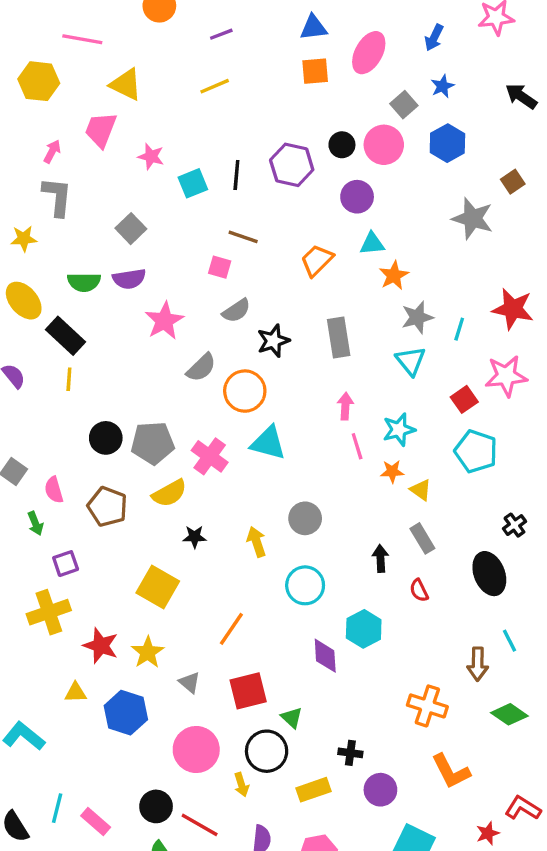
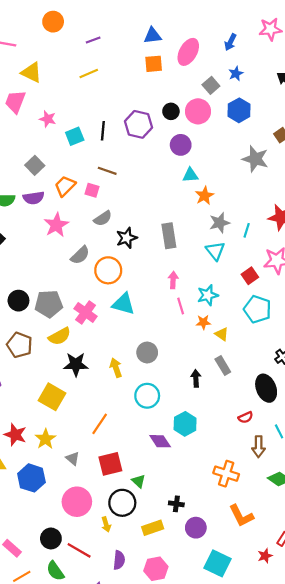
orange trapezoid: (317, 260) -> (65, 186), moved
black star: (195, 537) -> (76, 364), size x1.6
red semicircle: (419, 590) -> (246, 417), moved, turned -88
purple diamond: (325, 656) -> (160, 441), turned -30

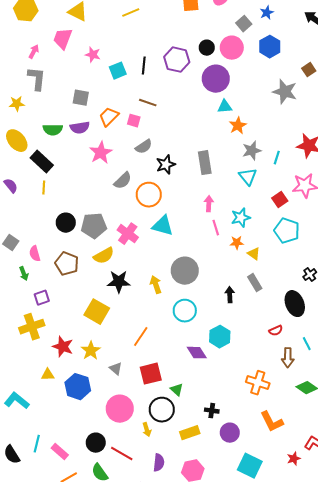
purple circle: (181, 145) -> (216, 79), size x1.4
gray square: (35, 165) -> (81, 98), turned -36
gray circle: (147, 352) -> (185, 271), size x1.4

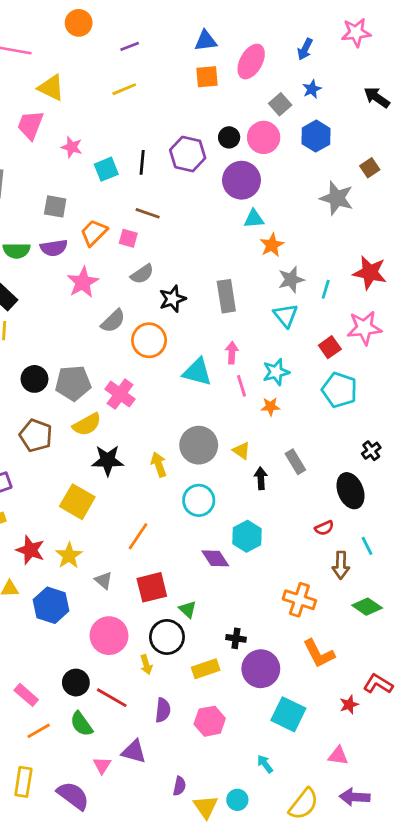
cyan triangle: (163, 226) -> (197, 372), moved
yellow triangle: (254, 254) -> (241, 451), moved
purple circle: (230, 433) -> (261, 669), size x1.4

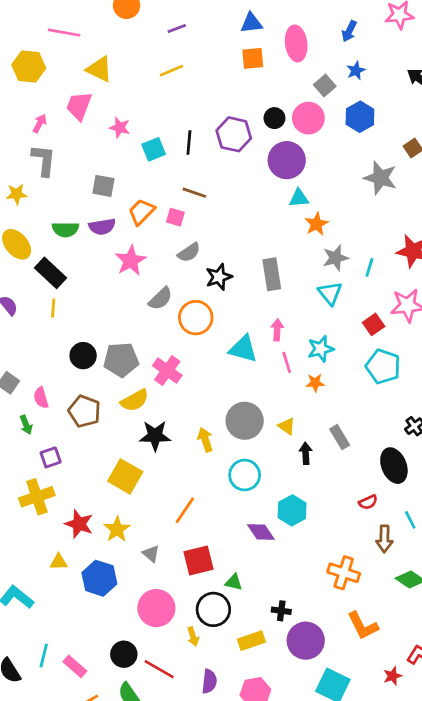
pink ellipse: (251, 62) -> (296, 43), turned -36
green triangle: (188, 609) -> (234, 582), turned -30

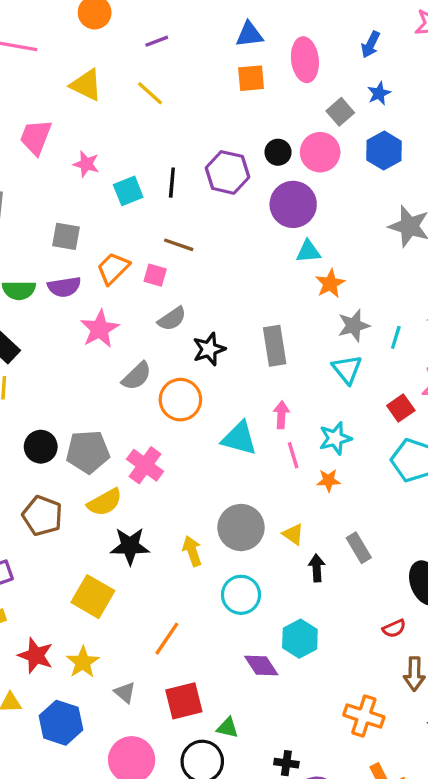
yellow triangle: (99, 69) -> (86, 85), moved
yellow line: (171, 71) -> (150, 93), turned 65

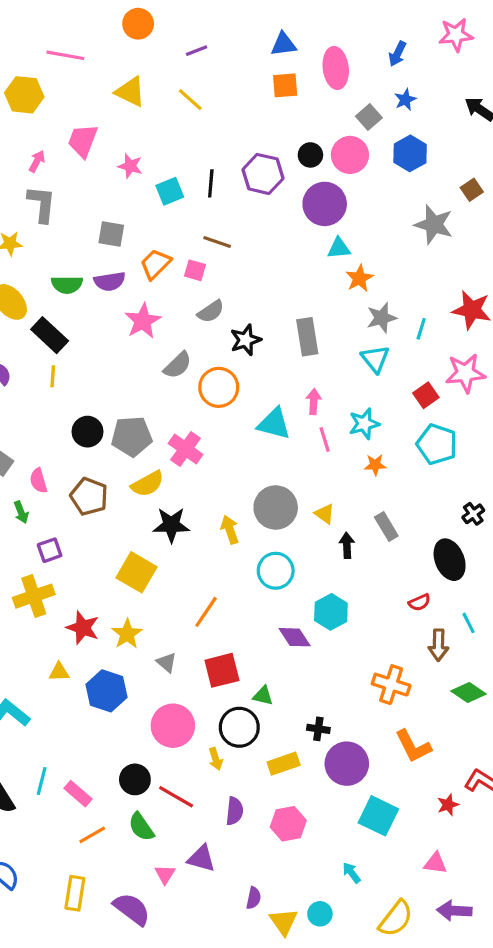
orange star: (329, 480) -> (375, 465), moved

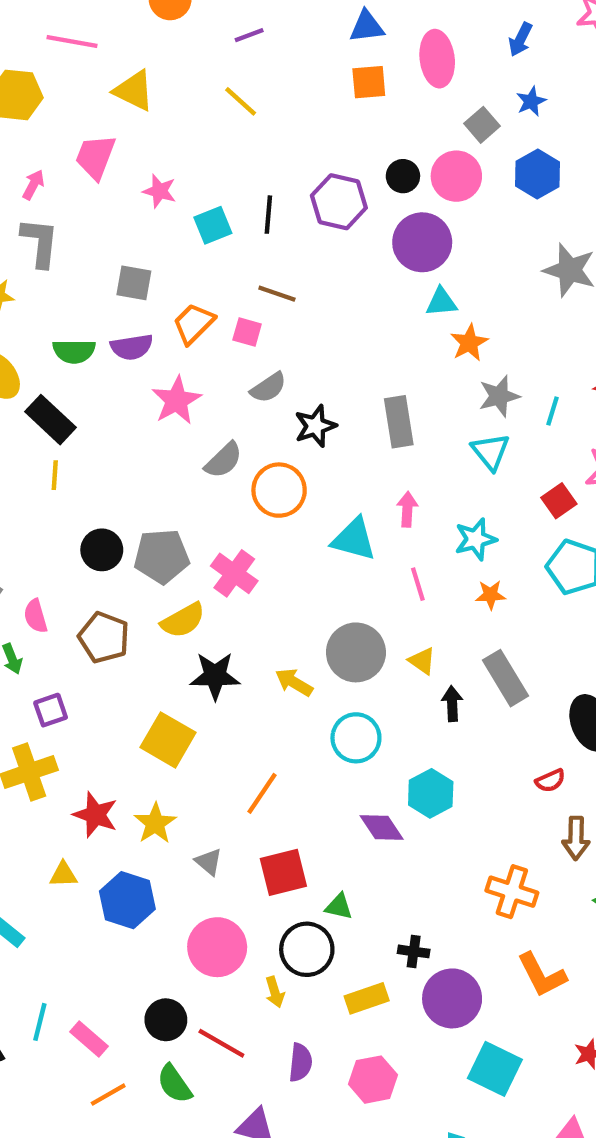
yellow triangle: (130, 92) -> (134, 91), moved
pink line: (325, 440) -> (418, 584), moved
gray rectangle: (386, 526) -> (505, 678), size x1.4
yellow arrow: (230, 530) -> (294, 682), turned -40

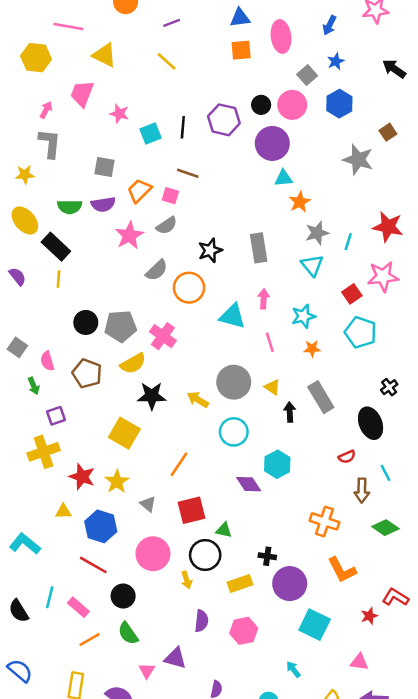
gray semicircle: (268, 388) -> (167, 225), moved
red line: (221, 1043) -> (93, 565), moved

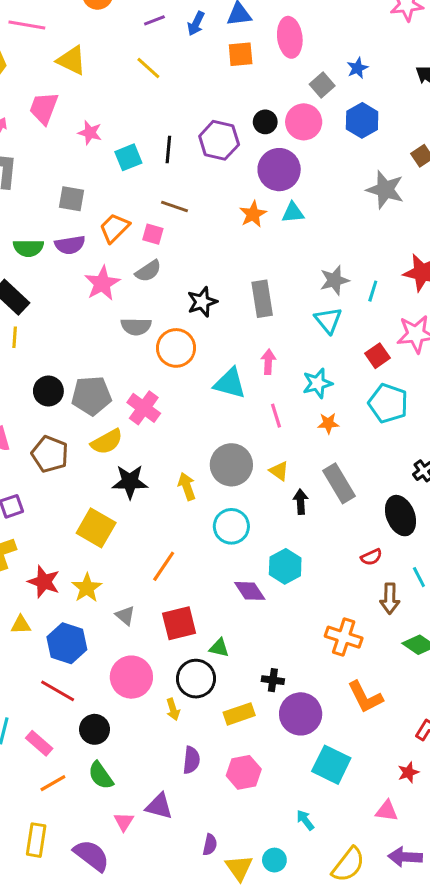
blue arrow: (329, 25) -> (196, 23), moved
orange star: (300, 202) -> (253, 214), moved
gray semicircle: (157, 270) -> (136, 326), turned 45
yellow arrow: (198, 400) -> (187, 486), turned 40
red star: (369, 616) -> (408, 772), moved

